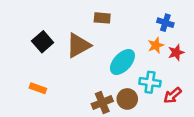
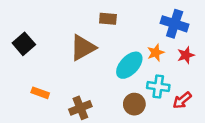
blue cross: (165, 23) -> (175, 24), size x1.5
black square: (43, 42) -> (24, 44), moved
orange star: (156, 45) -> (156, 53), moved
brown cross: (102, 103) -> (80, 108), moved

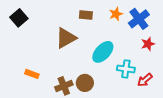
blue cross: (175, 24) -> (139, 19), turned 35
black square: (24, 44) -> (19, 18), moved
orange star: (156, 53) -> (116, 14), moved
brown circle: (134, 104) -> (85, 83), moved

